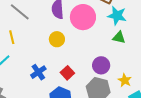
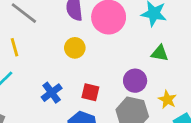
green triangle: (119, 38) -> (160, 53), moved
red square: (67, 73) -> (90, 92), turned -32

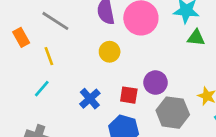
green triangle: (160, 53) -> (196, 38), moved
purple circle: (135, 81) -> (156, 83), moved

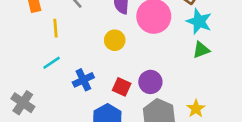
green triangle: (196, 38) -> (201, 50), turned -42
cyan line: (42, 89) -> (52, 63), moved

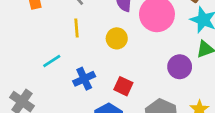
yellow line: (55, 28) -> (77, 28), moved
purple circle: (150, 82) -> (180, 67), moved

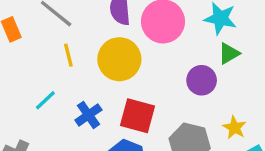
yellow circle: (117, 38) -> (119, 59), size x1.6
red square: (123, 86) -> (138, 116), size x1.5

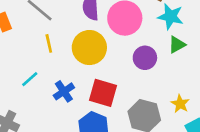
purple circle: (202, 80) -> (145, 58), moved

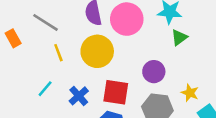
purple circle: (145, 58) -> (154, 72), moved

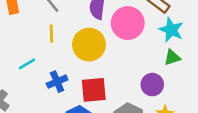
purple circle: (154, 72) -> (152, 85), moved
red square: (116, 92) -> (94, 90), turned -32

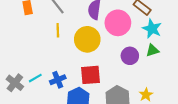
cyan line: (27, 64) -> (35, 78), moved
blue cross: (57, 82) -> (58, 80), moved
purple circle: (152, 85) -> (130, 56), moved

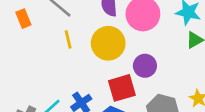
purple circle: (130, 56) -> (145, 66), moved

